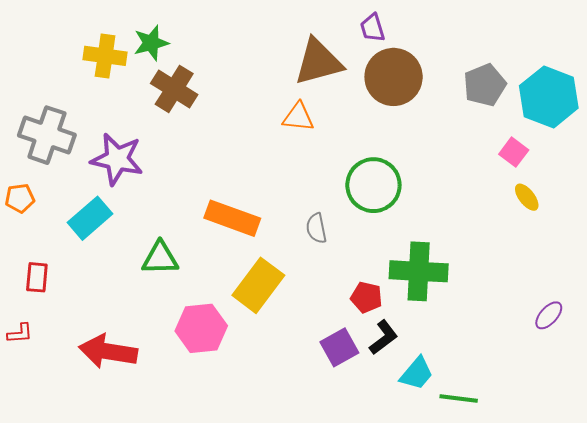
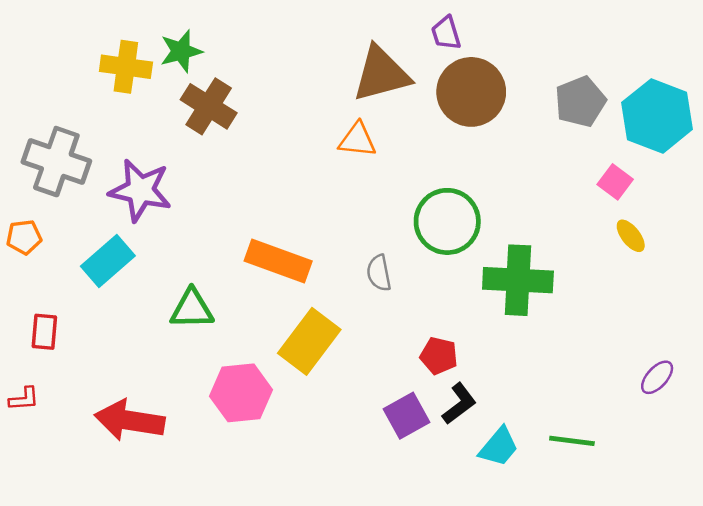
green cross: (419, 271) -> (518, 280), moved
green line: (459, 398) -> (572, 441), moved

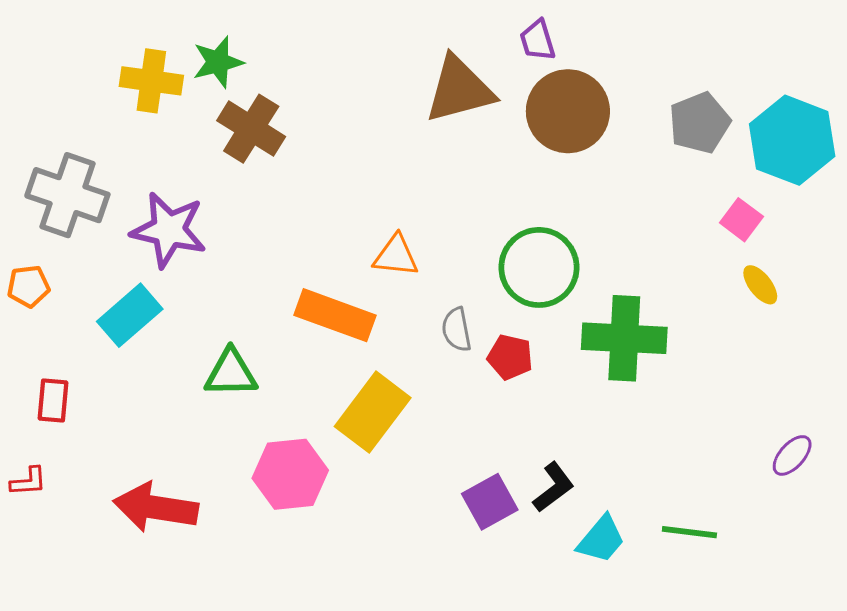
orange triangle: (357, 140) -> (396, 256), moved
red pentagon: (439, 356) -> (510, 357), moved

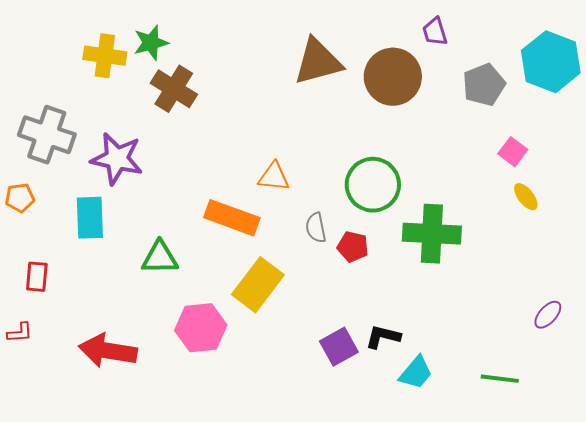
purple trapezoid: (538, 40) -> (435, 32), moved
cyan hexagon: (792, 140) -> (551, 62), moved
cyan rectangle: (130, 315) -> (90, 218), turned -51
black L-shape: (553, 487) -> (383, 337), turned -129
green line: (689, 532) -> (500, 379), moved

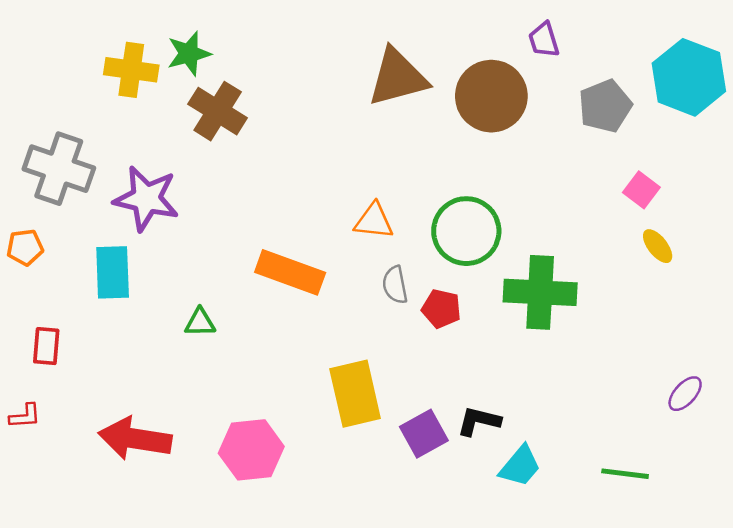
orange triangle: (274, 177) -> (374, 221), moved
green triangle: (160, 258) -> (200, 322), size x0.7
yellow rectangle: (258, 285) -> (355, 394), moved, turned -50
pink hexagon: (201, 328) -> (251, 450), moved

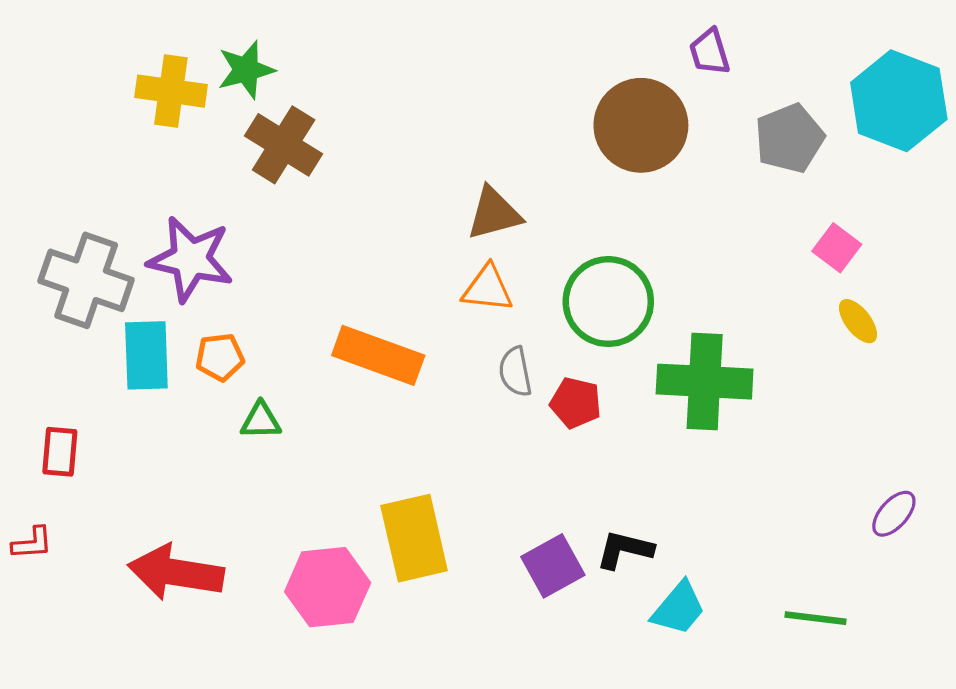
brown triangle: (398, 77) -> (494, 213), moved, size x0.7
gray cross: (59, 169) -> (86, 280), moved
orange pentagon: (25, 247) -> (220, 357), moved
yellow rectangle: (355, 394) -> (414, 538), moved

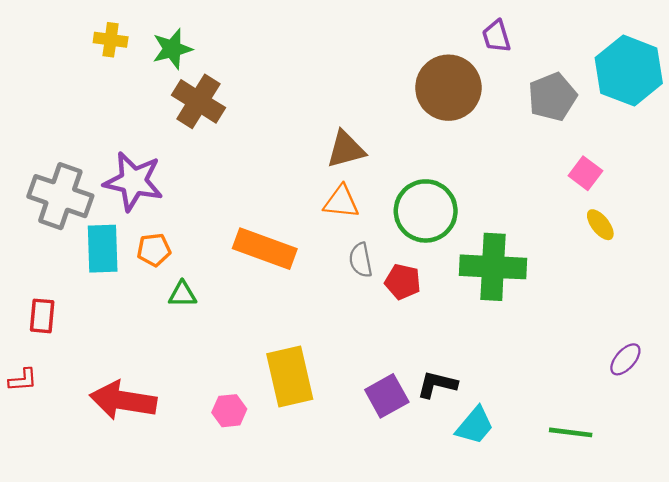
yellow cross: (171, 91) -> (111, 40), moved, size x0.7
pink hexagon: (328, 587) -> (229, 411), size x0.6

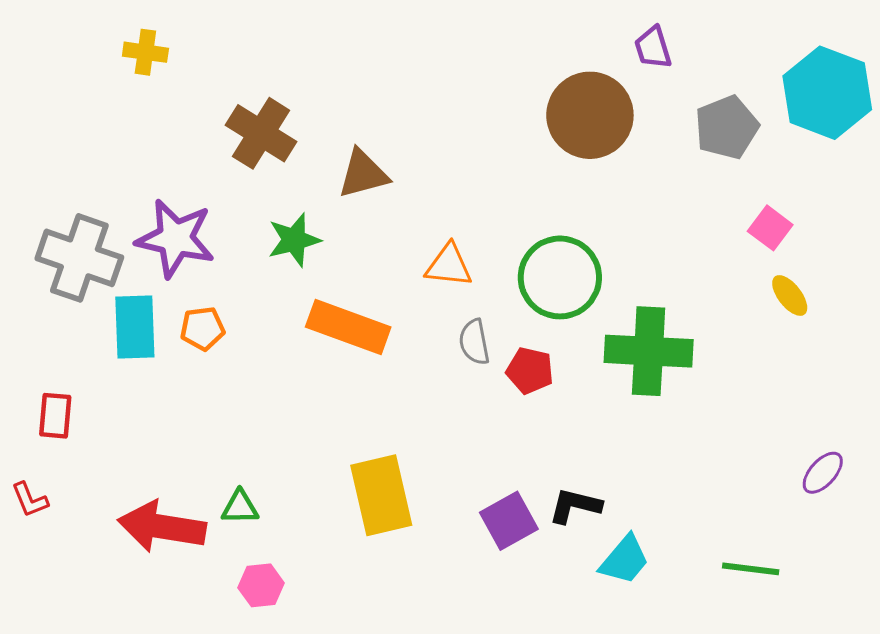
green star: (172, 49) -> (294, 240), moved
brown triangle: (346, 149) -> (363, 174), moved
green triangle: (182, 294) -> (240, 507), moved
red L-shape: (23, 380) -> (30, 500), turned 72
pink hexagon: (229, 411) -> (261, 585), moved

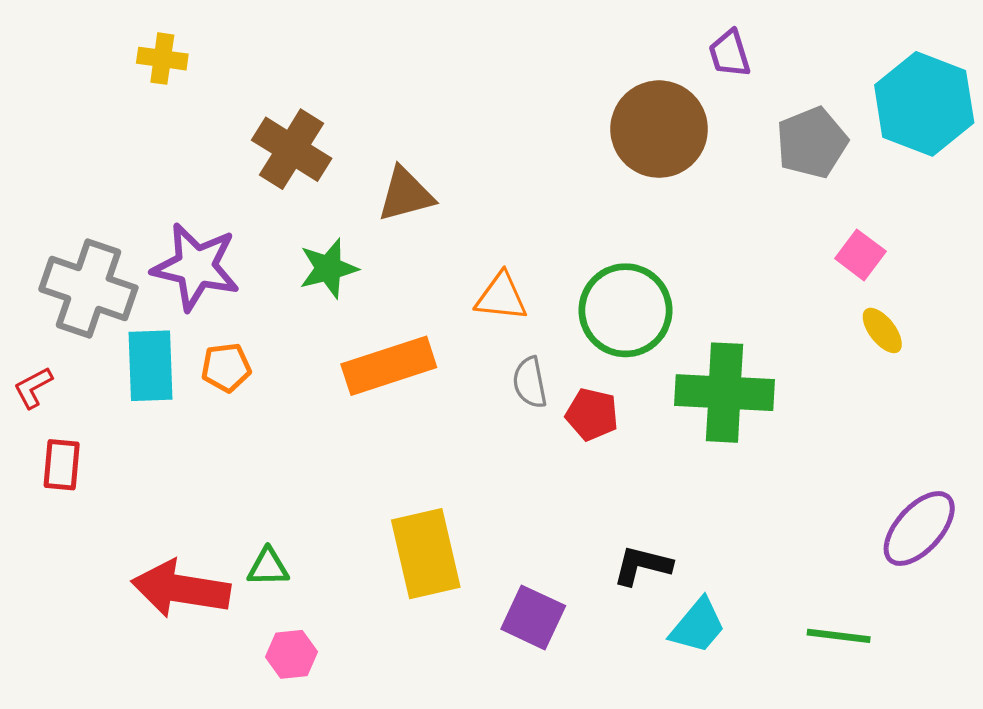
orange rectangle: (348, 327) -> (389, 366), turned -38
purple ellipse: (823, 473) -> (919, 528), size x1.6
red L-shape: (30, 500) -> (33, 388), moved, turned 84
purple square: (509, 521) -> (533, 617), moved, turned -36

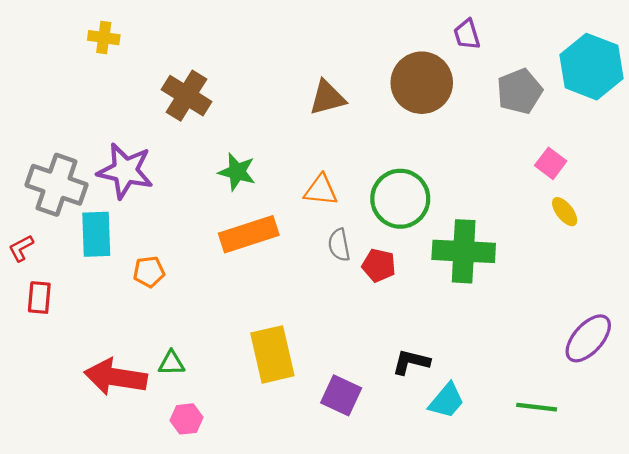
brown triangle: (406, 195) -> (327, 98), moved
green star: (328, 268) -> (237, 172), moved, turned 30
orange pentagon: (226, 367) -> (149, 272), moved

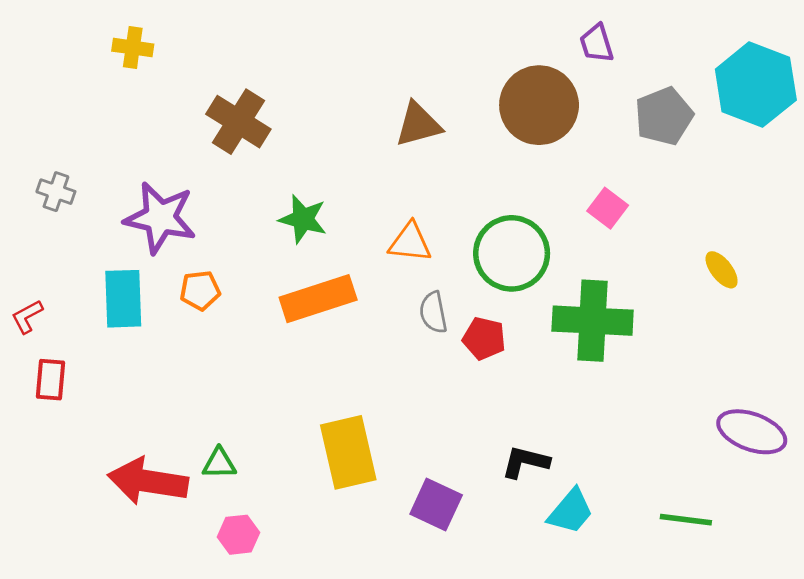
pink square: (551, 163) -> (608, 208), moved
gray cross: (57, 185) -> (56, 192), moved, size x0.5
orange pentagon: (149, 272) -> (200, 290), moved
purple ellipse: (588, 338) -> (752, 432), turned 68

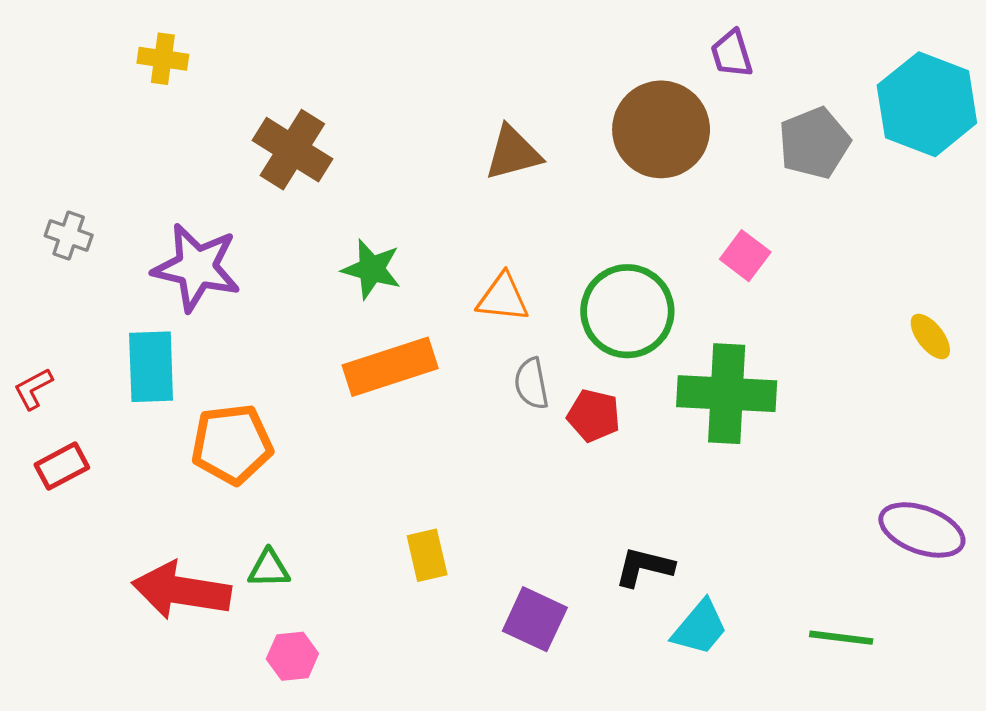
yellow ellipse: (722, 270) -> (930, 336), moved
orange pentagon: (200, 290) -> (232, 444), moved, size x1.6
red rectangle: (50, 380) -> (62, 466), turned 57
yellow rectangle: (348, 452) -> (427, 555), size x0.6

